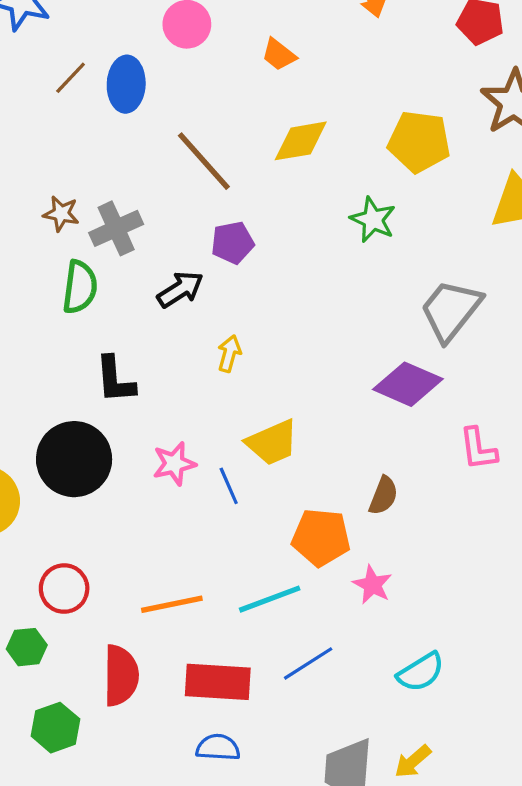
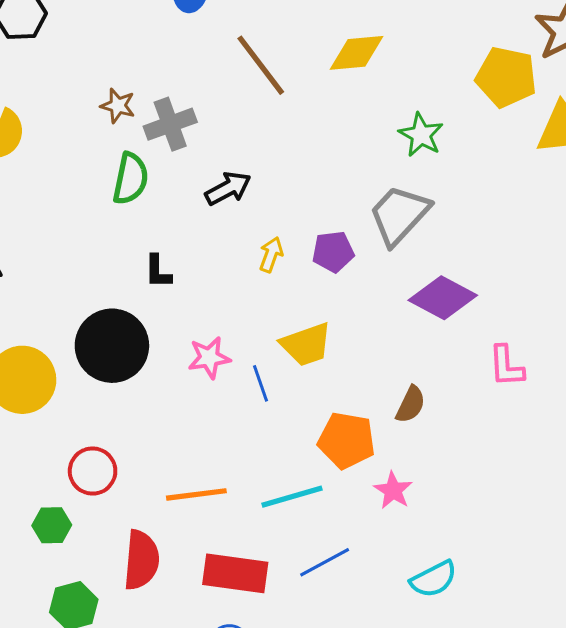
yellow pentagon: (419, 142) -> (506, 77), moved
purple pentagon: (233, 243) -> (333, 252), moved
gray trapezoid: (451, 310) -> (399, 215), moved
black L-shape: (115, 380) -> (158, 271), size x0.7

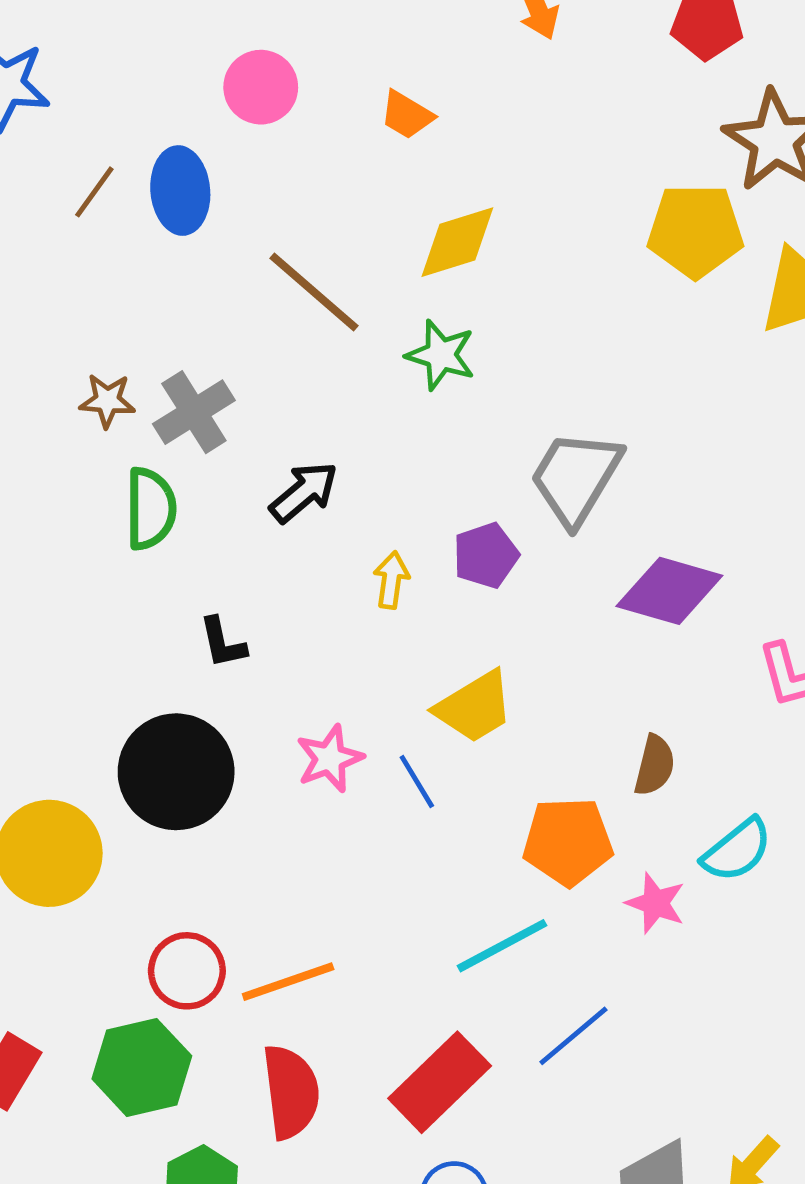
green star: (421, 135) -> (441, 355), moved
orange line: (196, 494) -> (288, 982), moved
green hexagon: (52, 525) -> (142, 1067), size x1.6
red rectangle: (235, 573) -> (440, 1082), turned -40
cyan semicircle: (434, 579) -> (737, 850), moved

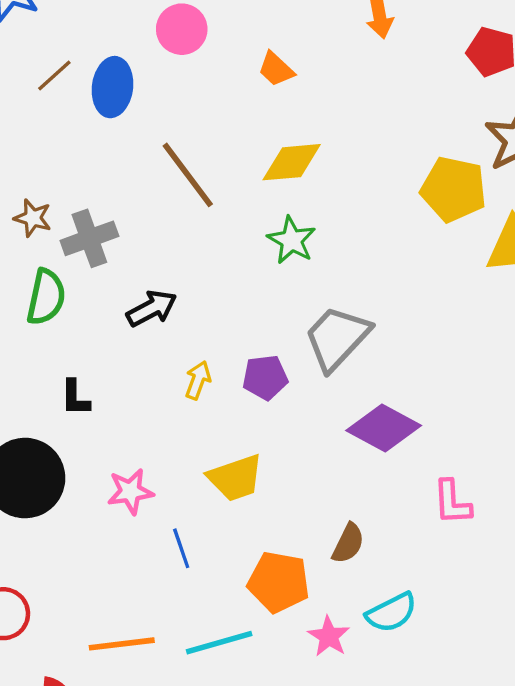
green star: (441, 355) -> (292, 240), moved
blue line: (417, 781) -> (181, 548), moved
orange line: (288, 982) -> (122, 644), moved

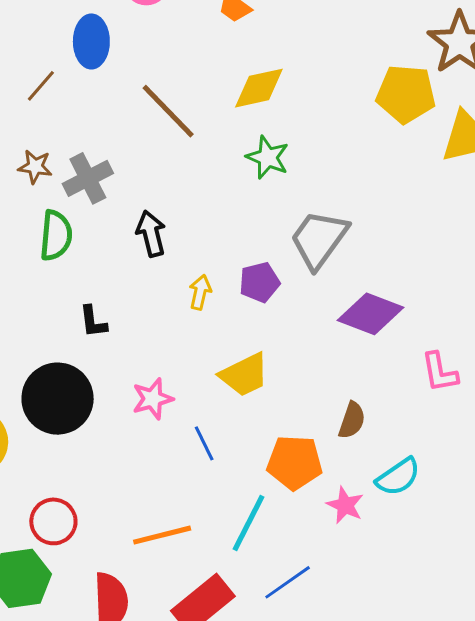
brown line: (54, 76) -> (41, 86), moved
black arrow: (152, 308) -> (151, 234), turned -69
cyan line: (219, 643) -> (248, 523), turned -40

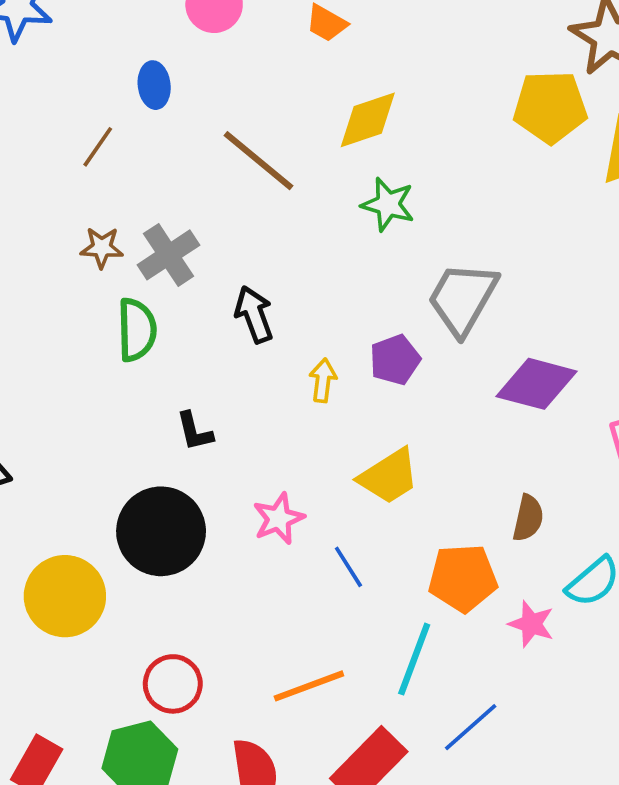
blue ellipse: (91, 41) -> (154, 85), size x0.7

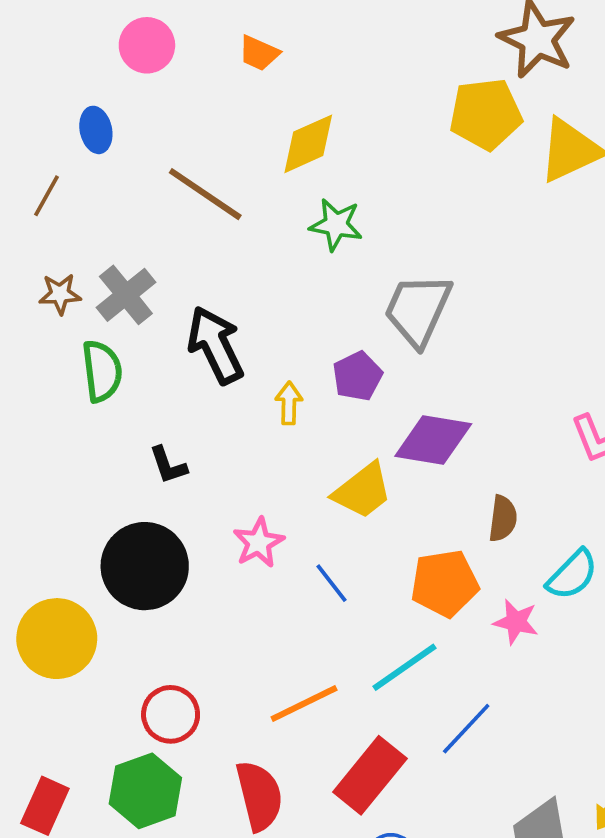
black arrow: (254, 314) -> (215, 345), size x1.4
purple diamond: (537, 384) -> (433, 440), moved
cyan line: (414, 659) -> (405, 667), turned 40

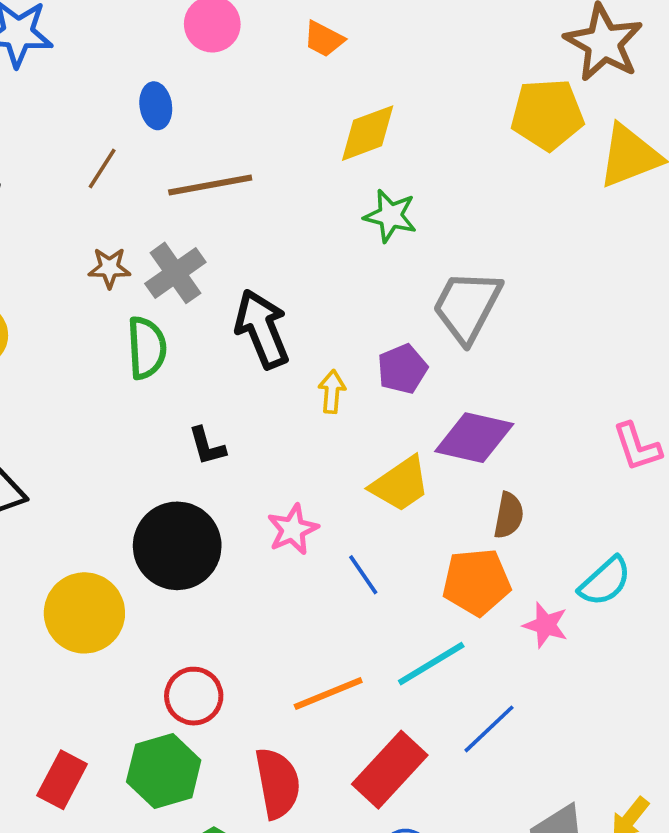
brown line: (205, 194) -> (210, 185), moved, turned -48
brown semicircle: (503, 519) -> (509, 515), moved

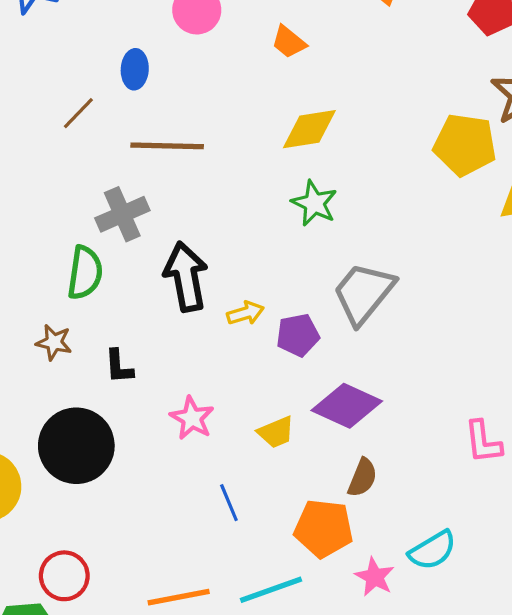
brown star: (109, 268) -> (54, 342), moved
yellow arrow: (332, 392) -> (245, 313), moved, turned 57
yellow trapezoid: (400, 484) -> (276, 432), size x0.7
pink star: (293, 529) -> (192, 418), moved, turned -30

